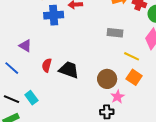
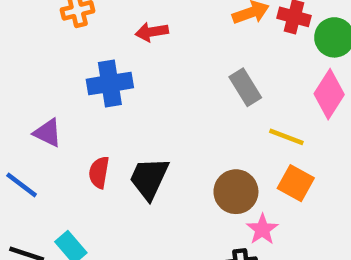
blue cross: (54, 15) -> (110, 83), moved
gray rectangle: (115, 33) -> (245, 87), turned 56
black trapezoid: (69, 70) -> (149, 178), turned -80

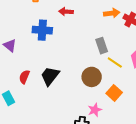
yellow line: (286, 137) -> (115, 62), moved
red semicircle: (99, 172) -> (24, 77), moved
brown circle: (236, 192) -> (92, 77), moved

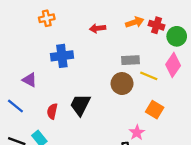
red arrow: (66, 12) -> (98, 28), moved
gray rectangle: (102, 46) -> (131, 60), turned -63
brown circle: (92, 77) -> (122, 84), moved

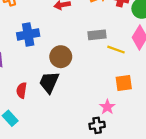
brown circle: (122, 84) -> (61, 57), moved
orange square: (155, 110) -> (124, 83), turned -36

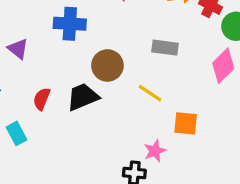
yellow line: (116, 50) -> (150, 93), moved
black trapezoid: (49, 82) -> (83, 97), turned 30

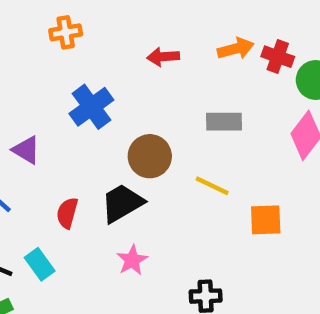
blue cross: (70, 24) -> (91, 107), turned -32
pink star: (155, 151) -> (132, 260), moved

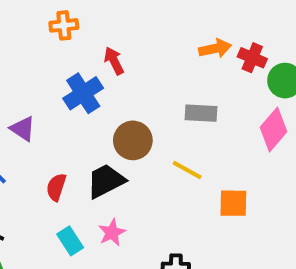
red arrow: (163, 57) -> (114, 61), moved, turned 64
cyan rectangle: (40, 264) -> (70, 241), moved

